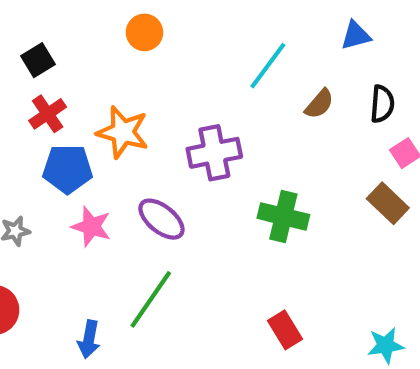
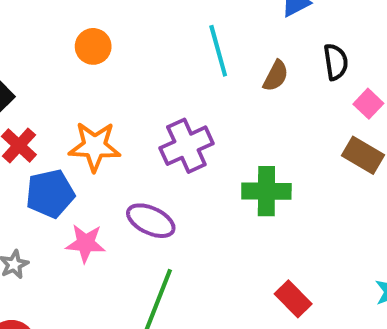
cyan line: (268, 66) -> (218, 51), turned -39

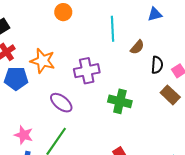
orange circle: (93, 46) -> (63, 12), moved
black semicircle: (336, 62) -> (157, 65), moved
pink star: (86, 243) -> (24, 135), moved

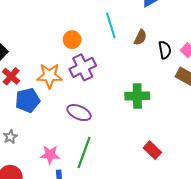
orange circle: (63, 12) -> (72, 40), moved
purple cross: (87, 71) -> (83, 67), moved

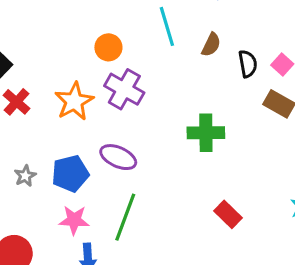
purple cross: (83, 67) -> (124, 89), turned -35
orange star: (50, 76) -> (74, 101), turned -30
blue pentagon: (28, 100) -> (70, 174), moved
gray star: (10, 137) -> (25, 176), moved

